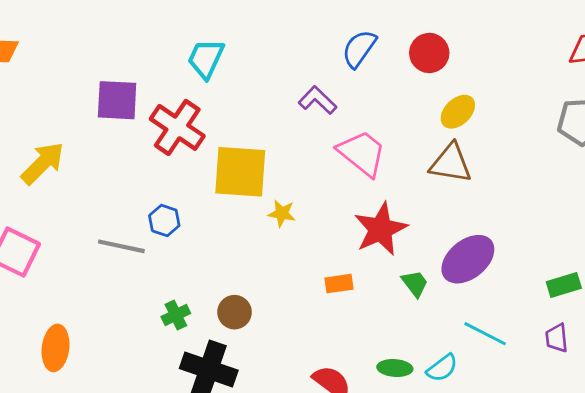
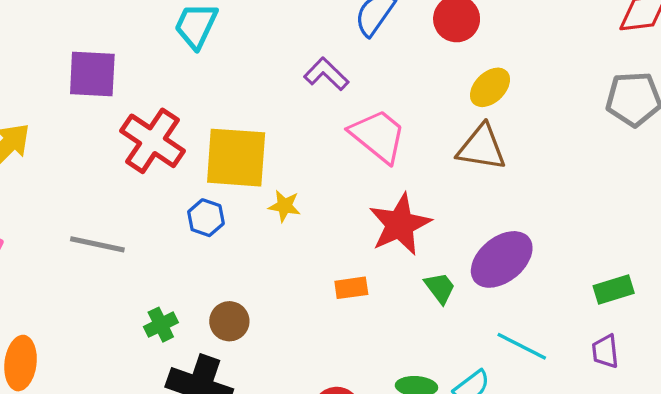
red cross: (177, 127) -> (153, 141), moved
blue hexagon: (164, 221) -> (206, 218), moved

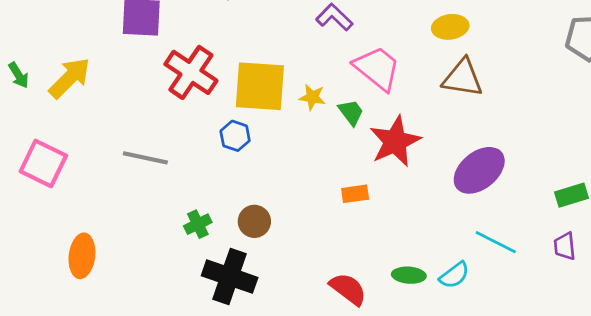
yellow ellipse: (490, 87) -> (450, 27), moved, turned 36
yellow star: (284, 206) -> (312, 97), moved
green trapezoid: (440, 288) -> (351, 112), moved

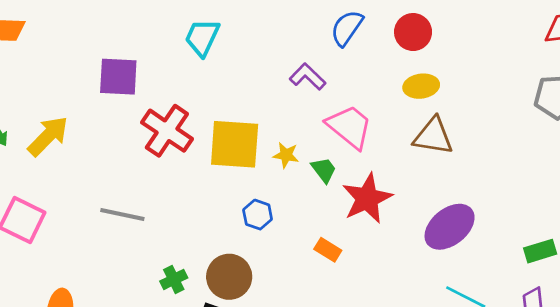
blue hexagon: (235, 136) -> (258, 215), moved
orange rectangle: (355, 194) -> (328, 250), turned 40
brown circle: (254, 221) -> (229, 277), size x1.4

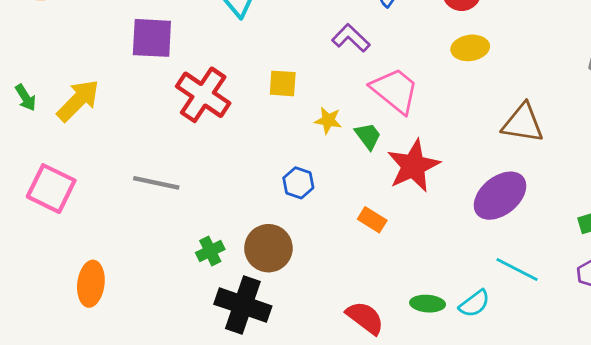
brown triangle: (433, 136) -> (523, 123), moved
yellow square: (235, 144) -> (283, 83), moved, size x0.5

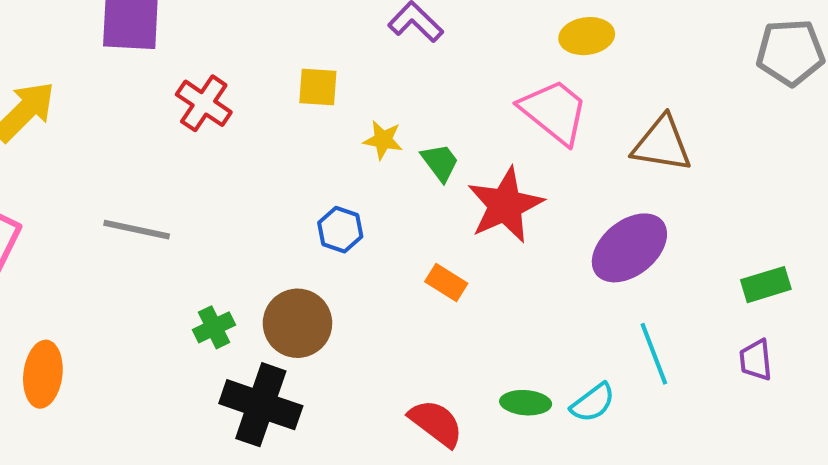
pink trapezoid: (395, 91) -> (554, 111), moved
red cross: (203, 95) -> (204, 103), size x0.7
cyan line: (517, 269) -> (654, 354), turned 42

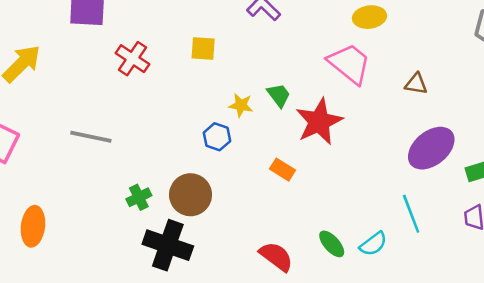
yellow star: (383, 140) -> (241, 105), moved
brown triangle: (662, 144) -> (416, 84), size x0.6
purple ellipse: (629, 248) -> (431, 148), moved
green ellipse: (526, 403) -> (332, 244), turned 44

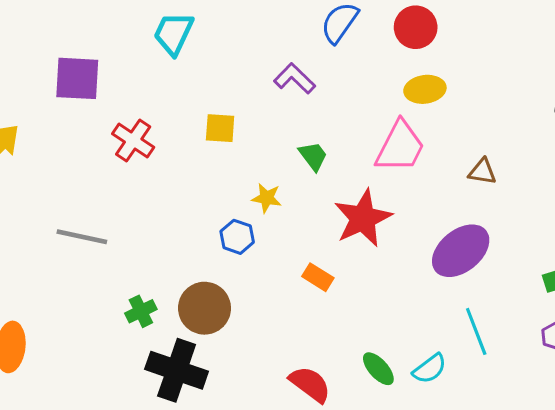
pink trapezoid: (349, 64) -> (400, 147), turned 78
green trapezoid: (279, 95) -> (313, 156), moved
purple ellipse: (431, 148) -> (461, 251), moved

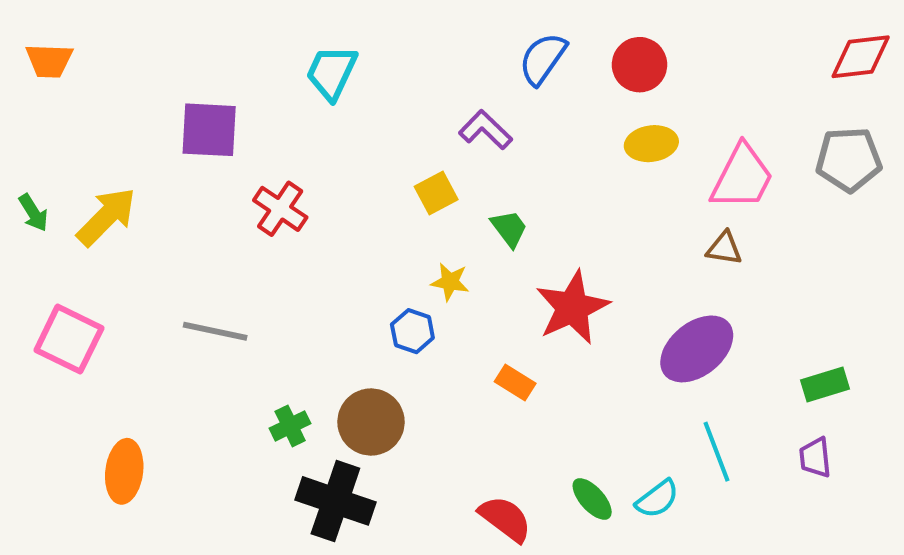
yellow square: (220, 128) -> (436, 193), moved, turned -32
pink trapezoid: (400, 147) -> (742, 177), moved

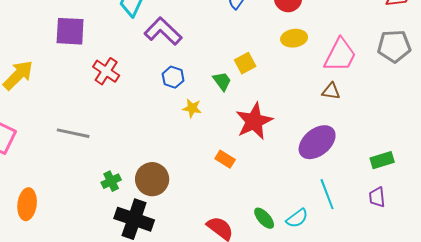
purple L-shape: (486, 130) -> (163, 31), moved, size x1.4
yellow square: (436, 193) -> (245, 63), moved
blue hexagon: (412, 331) -> (173, 77), moved

